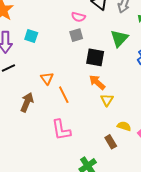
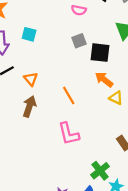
gray square: (76, 35) -> (79, 41), moved
orange triangle: (47, 78) -> (31, 79), moved
yellow triangle: (107, 100) -> (116, 98), turned -32

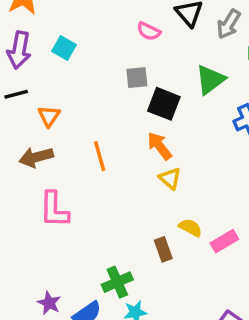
brown arrow: (29, 106) -> (36, 157), turned -138
pink L-shape: (69, 134) -> (54, 209), moved

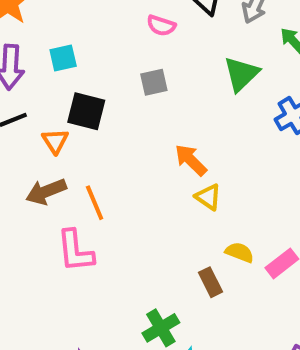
cyan square: (64, 48) -> (63, 58), turned -35
black square: (164, 104) -> (86, 111), moved
orange line: (100, 156) -> (95, 203), moved

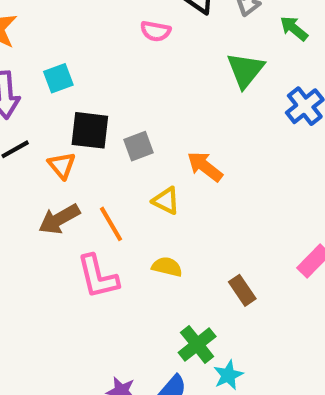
gray square: (154, 82) -> (139, 146), moved
yellow triangle: (208, 197) -> (166, 201), moved
yellow semicircle: (240, 252) -> (167, 267), moved

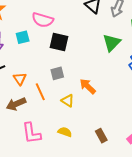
pink semicircle: (156, 31) -> (43, 20), moved, size x1.5
black square: (90, 130) -> (59, 42), moved
orange line: (111, 224) -> (40, 92), moved
brown rectangle: (242, 290) -> (101, 136), moved

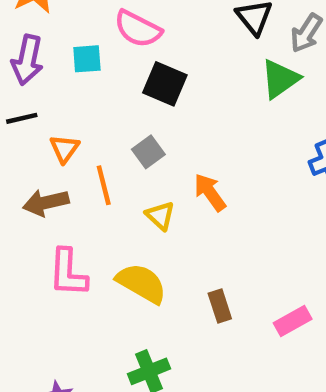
green triangle: (112, 43) -> (280, 79), moved
gray square: (57, 73) -> (148, 152), turned -32
yellow semicircle: (65, 132) -> (141, 283), size x1.6

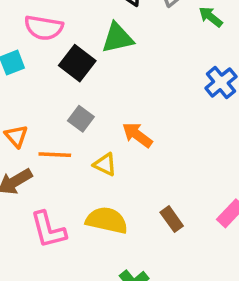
green triangle: (280, 79) -> (117, 38), moved, turned 40
black square: (165, 84) -> (77, 63), turned 32
orange line: (104, 185) -> (55, 155), turned -56

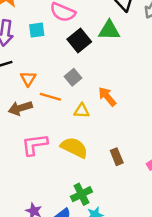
yellow triangle: (105, 164) -> (82, 111), turned -35
pink L-shape: (48, 230) -> (35, 145), turned 84

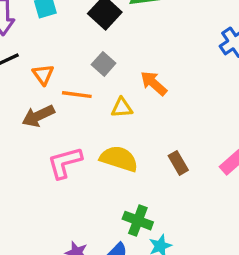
green cross: (81, 194) -> (138, 221), turned -35

